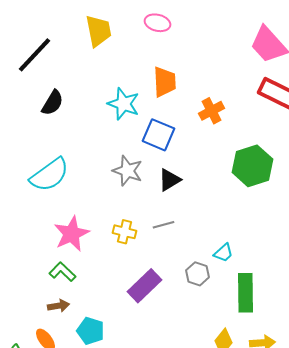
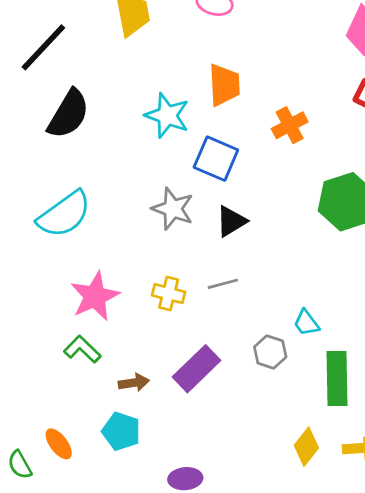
black semicircle: (52, 103) -> (68, 114), size x1.4
cyan trapezoid: (224, 253) -> (306, 323), turned 95
brown arrow: (58, 306) -> (134, 383), moved

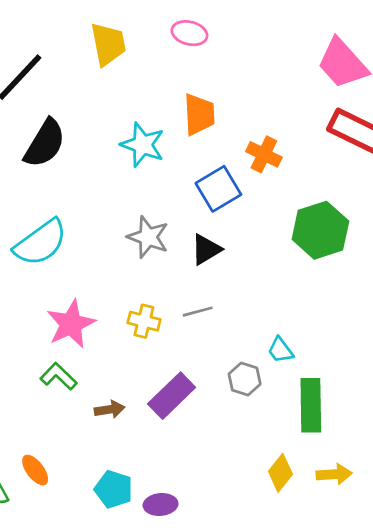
orange cross: (290, 125) -> (264, 154), turned -36
blue square: (216, 159) -> (218, 189), moved, turned 36
cyan pentagon: (121, 431) -> (114, 489), moved

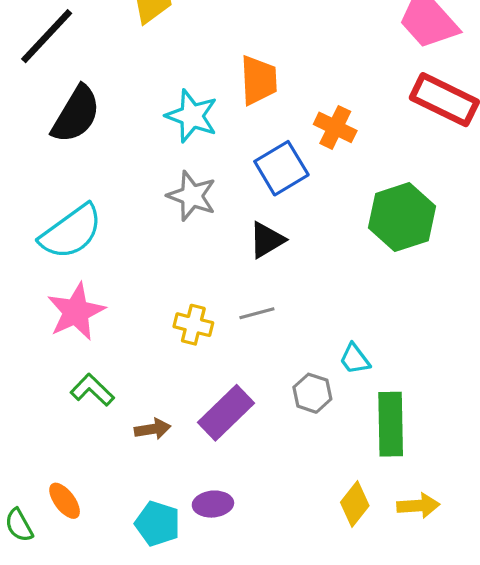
gray star: (148, 237) -> (192, 196), moved
pink star: (71, 324) -> (76, 312), moved
purple ellipse: (161, 504) -> (213, 504), moved

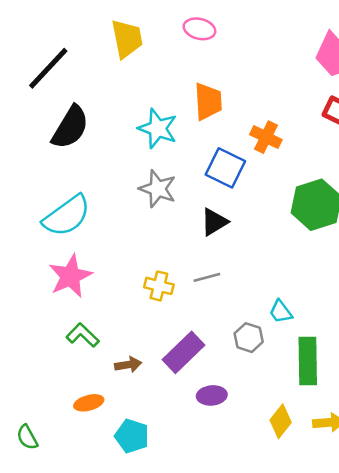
blue square: (281, 168) -> (225, 168), turned -33
orange ellipse: (65, 501) -> (89, 403), moved, turned -68
purple ellipse: (213, 504) -> (212, 395), moved

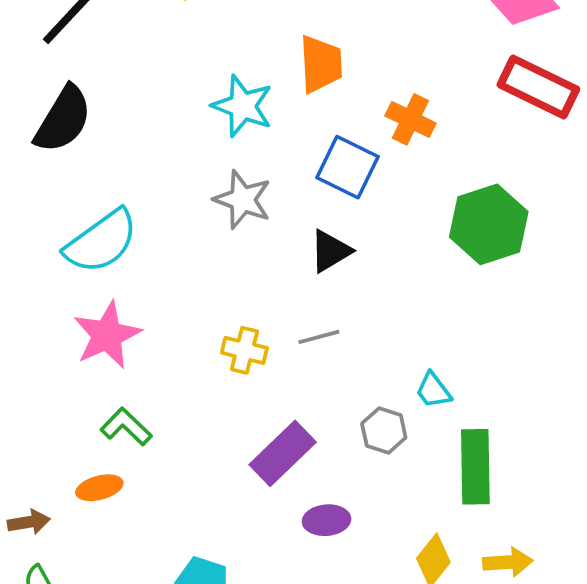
black semicircle: (70, 127) -> (63, 119), moved
brown arrow: (128, 365) -> (29, 522), moved
orange ellipse: (89, 403) -> (99, 488), moved

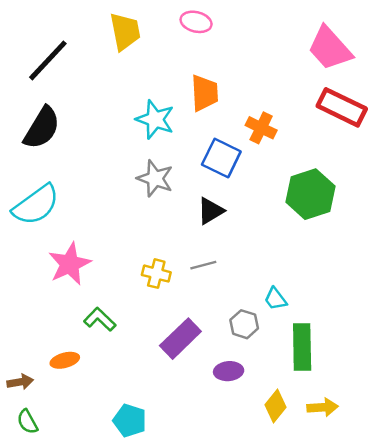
cyan semicircle: (101, 242) -> (36, 205), moved
green L-shape: (126, 427) -> (100, 319), moved
purple ellipse: (327, 520) -> (229, 371), moved

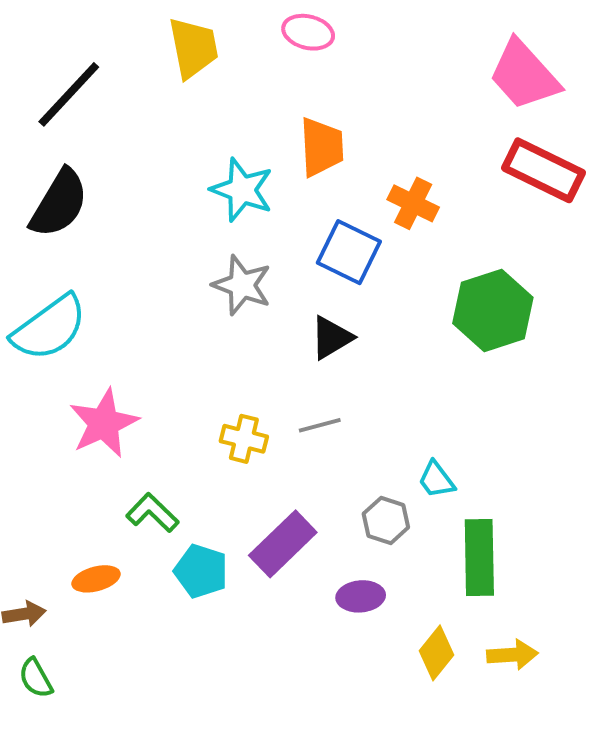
cyan pentagon: (130, 421) -> (201, 571), moved

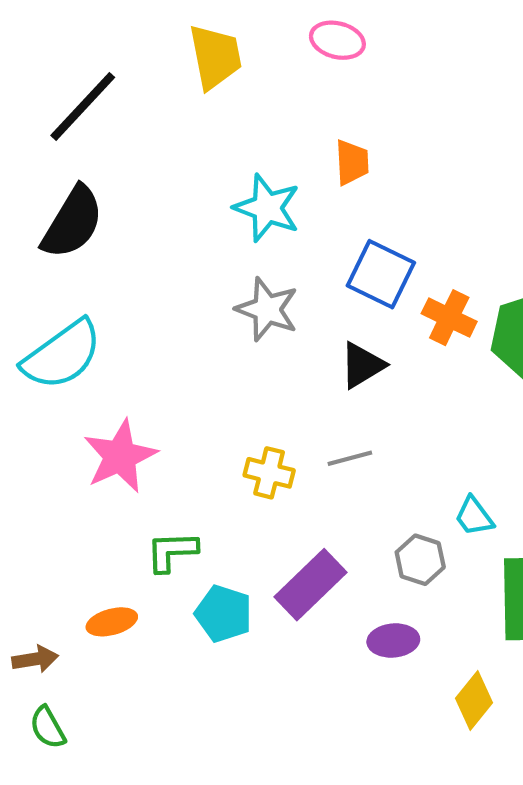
orange trapezoid: (322, 147) -> (352, 162), size x0.7
orange cross: (413, 203) -> (449, 318), moved
green L-shape: (152, 513) -> (172, 551), turned -46

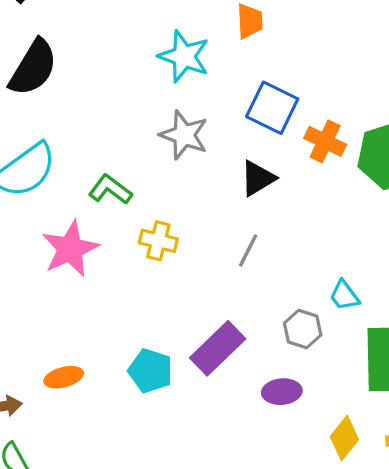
gray line: (350, 458) -> (248, 250), turned -48
yellow cross: (269, 473) -> (158, 241), moved
green L-shape: (172, 551) -> (110, 190), moved, turned 39

